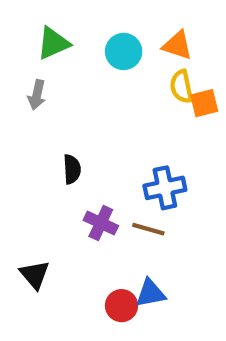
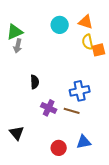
green triangle: (53, 43) -> (15, 32), moved
blue triangle: (150, 293) -> (84, 142), moved

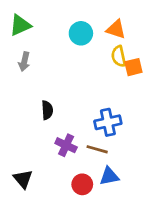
green triangle: (15, 32) -> (20, 25), moved
blue triangle: (84, 142) -> (109, 176), moved
red circle: (59, 148) -> (82, 184), moved

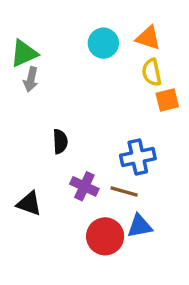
green triangle: (20, 25) -> (24, 53), moved
orange square: (133, 67) -> (167, 100), moved
black triangle: (23, 179) -> (29, 204), moved, turned -30
red circle: (82, 184) -> (105, 236), size x1.4

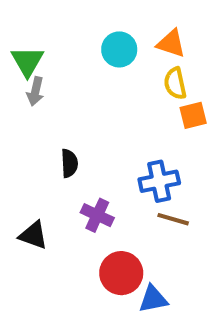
green triangle: (24, 53) -> (27, 61), turned -36
brown line: (124, 191) -> (173, 219), moved
blue triangle: (140, 226) -> (153, 299), moved

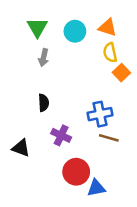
green triangle: (27, 61) -> (37, 27), moved
gray arrow: (35, 91) -> (44, 58), moved
orange square: (193, 115) -> (121, 73), turned -30

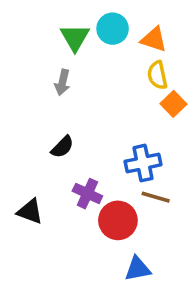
green triangle: (37, 27) -> (75, 38), moved
cyan circle: (75, 31) -> (113, 29), moved
black semicircle: (44, 103) -> (62, 147), turned 48
red circle: (76, 172) -> (118, 220), moved

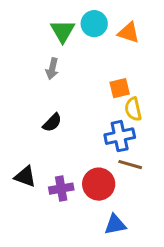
yellow semicircle: (157, 75) -> (133, 109), moved
orange square: (173, 104) -> (120, 88), moved, turned 30
purple cross: (87, 194) -> (61, 189), moved, turned -35

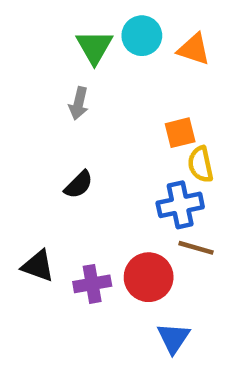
blue triangle: (115, 225) -> (173, 338), turned -45

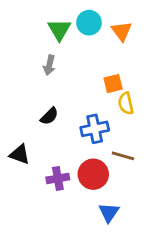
orange triangle: (194, 49) -> (122, 31), turned 35
blue cross: (180, 205) -> (95, 129), moved
black triangle: (38, 266) -> (20, 154), moved

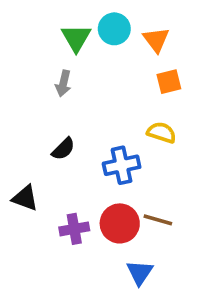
orange square: (113, 84) -> (169, 82), moved
yellow semicircle: (126, 103) -> (162, 133), turned 120
brown line: (123, 156) -> (158, 220), moved

